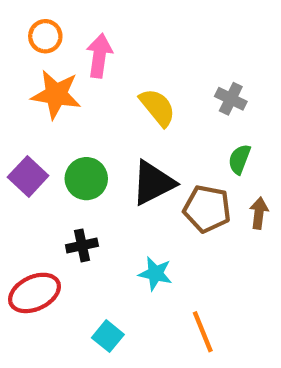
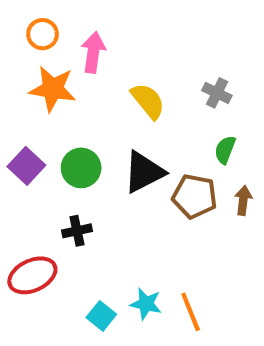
cyan star: (155, 274) -> (146, 304), moved

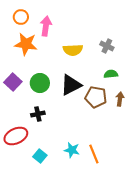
yellow semicircle: (148, 101) -> (73, 50), turned 126
green semicircle: (225, 150) -> (111, 74), turned 64
cyan square: (101, 316) -> (40, 156), moved

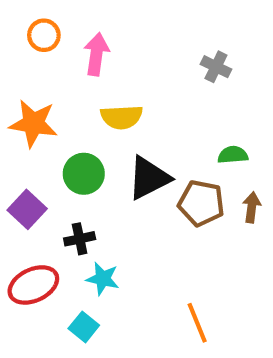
orange star: (26, 44) -> (33, 123), moved
gray cross: (107, 46) -> (216, 67), moved
yellow semicircle: (73, 50) -> (122, 117), moved
purple square: (13, 82) -> (27, 209), moved
cyan star: (72, 150) -> (103, 279), moved

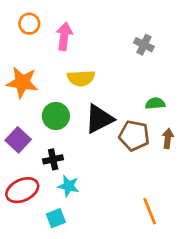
orange line: (197, 323) -> (150, 211), moved
cyan square: (84, 327) -> (56, 218), turned 30

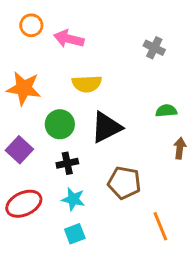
pink arrow: (64, 36) -> (69, 39), turned -84
brown pentagon: (134, 136) -> (124, 183), moved
black cross: (53, 159) -> (67, 163), moved
cyan square: (56, 218) -> (75, 234), moved

